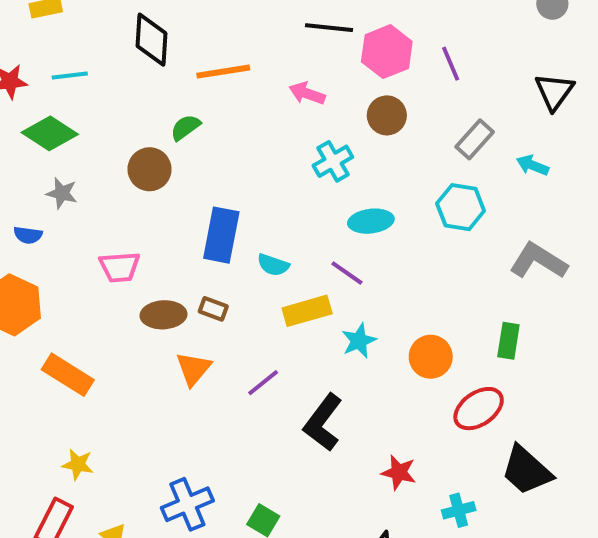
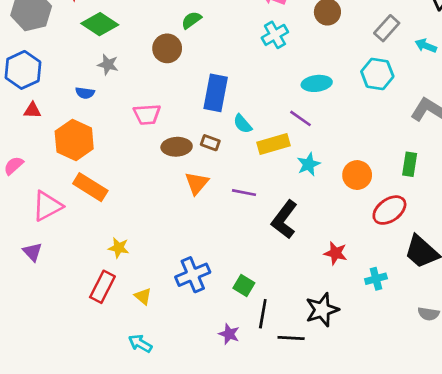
cyan cross: (333, 161) -> (275, 35), moved
cyan semicircle: (273, 265) -> (243, 124), moved, turned 30
orange rectangle: (68, 375) -> (90, 187), moved
purple line: (263, 383) -> (244, 193), turned 50

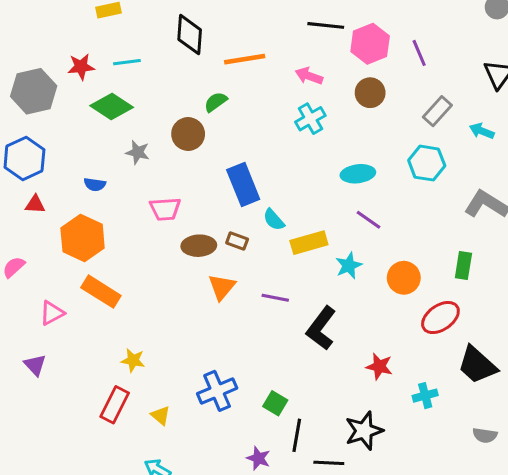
gray star: (108, 65) -> (138, 152), moved
blue rectangle: (216, 93) -> (243, 184), turned -33
purple line: (301, 118) -> (369, 220), moved
pink triangle: (47, 206) -> (52, 313), size x0.7

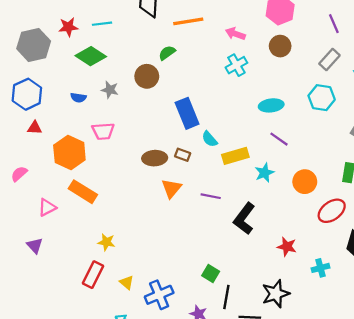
purple line: (419, 53) -> (334, 24), moved
blue semicircle: (95, 184) -> (78, 98), moved
pink trapezoid: (165, 209) -> (103, 131), moved
blue cross: (217, 391) -> (159, 295), moved

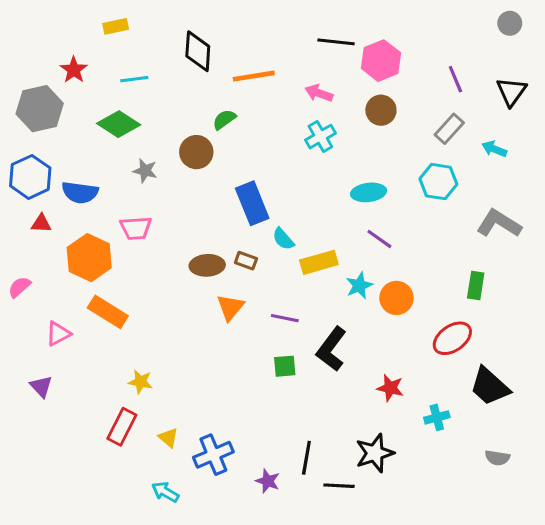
red star: (68, 27) -> (74, 70), moved, turned -30
blue semicircle: (78, 98) -> (80, 192), moved, size x1.6
orange circle: (305, 182) -> (396, 298), moved
green square: (211, 274) -> (285, 366), moved, turned -36

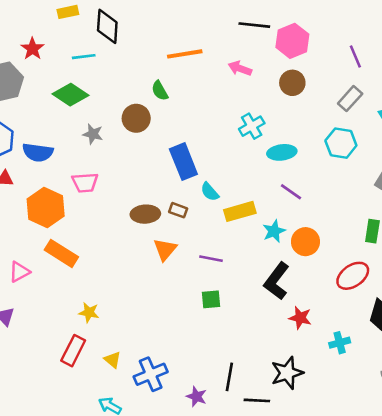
black diamond: (198, 51) -> (107, 26), moved
green semicircle: (224, 119) -> (160, 91), turned -84
cyan cross: (320, 137) -> (252, 126), moved
black L-shape: (331, 349) -> (277, 281), moved

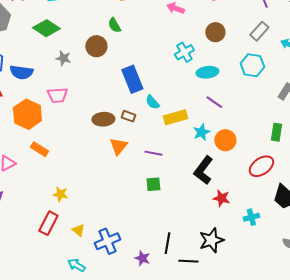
brown circle: (292, 83) -> (215, 32), moved
orange rectangle: (61, 253) -> (39, 149), size x0.7

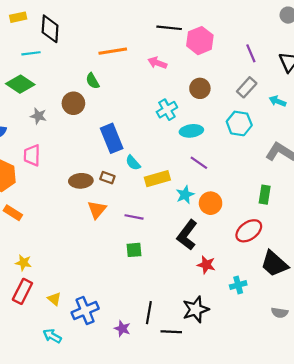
pink trapezoid: (57, 95) -> (32, 155), turned 95
yellow star: (60, 194) -> (23, 263), moved

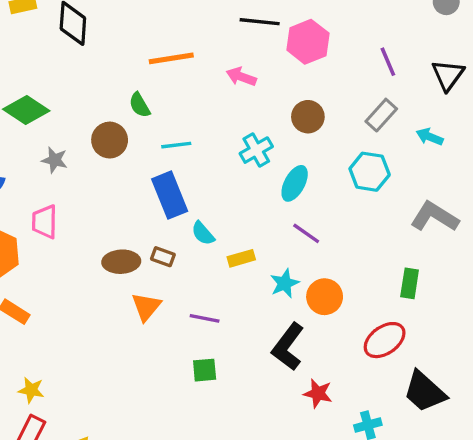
cyan line: (31, 53) -> (176, 145), moved
cyan ellipse: (191, 131) -> (295, 183), turned -55
yellow rectangle: (157, 179) -> (241, 258), size x0.7

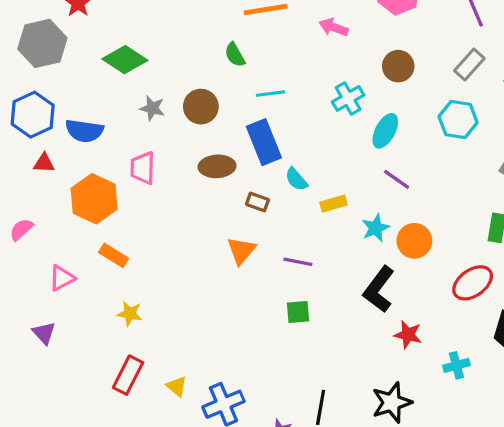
brown circle: (110, 140) -> (201, 107), moved
brown ellipse: (121, 262) -> (217, 166), moved
yellow star: (31, 390) -> (130, 314), moved

